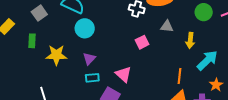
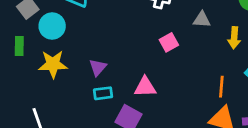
cyan circle: (85, 28) -> (52, 26), moved
pink triangle: (123, 74) -> (145, 87), turned -42

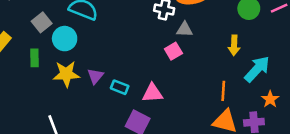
gray triangle: (202, 20) -> (185, 29), moved
purple triangle: (98, 67) -> (95, 76), moved
cyan rectangle: (103, 93) -> (120, 87), moved, turned 30

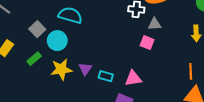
pink square: (173, 51) -> (147, 43), turned -32
green rectangle: (35, 58) -> (34, 59), turned 56

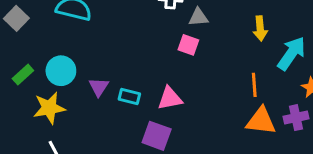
gray square: (37, 29) -> (16, 18), moved
cyan circle: (57, 41) -> (61, 71), moved
yellow star: (61, 69) -> (49, 108), moved

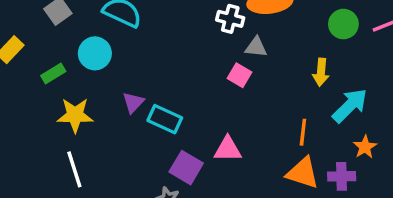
cyan circle: (61, 71) -> (95, 53), moved
cyan rectangle: (129, 96) -> (165, 119), size x1.4
pink triangle: (170, 98) -> (228, 149), moved

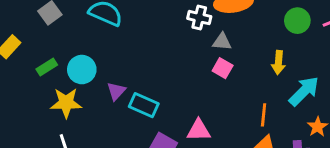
cyan circle: (95, 53) -> (82, 70), moved
pink square: (239, 75) -> (223, 68), moved

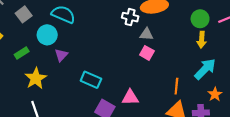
yellow arrow: (278, 63) -> (202, 40), moved
cyan circle: (82, 70) -> (47, 35), moved
purple triangle: (116, 91) -> (61, 55), moved
yellow star: (66, 103) -> (36, 78), turned -30

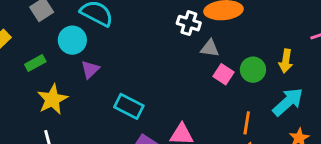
green circle: (200, 19) -> (253, 70), moved
pink square: (147, 53) -> (223, 74), moved

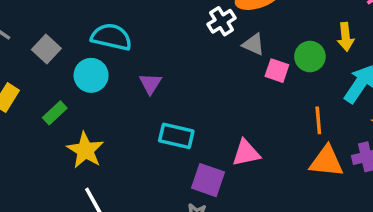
white cross: (189, 23) -> (222, 21), turned -35
gray triangle: (210, 48) -> (253, 44), turned 30
purple triangle: (90, 69) -> (150, 84), moved

